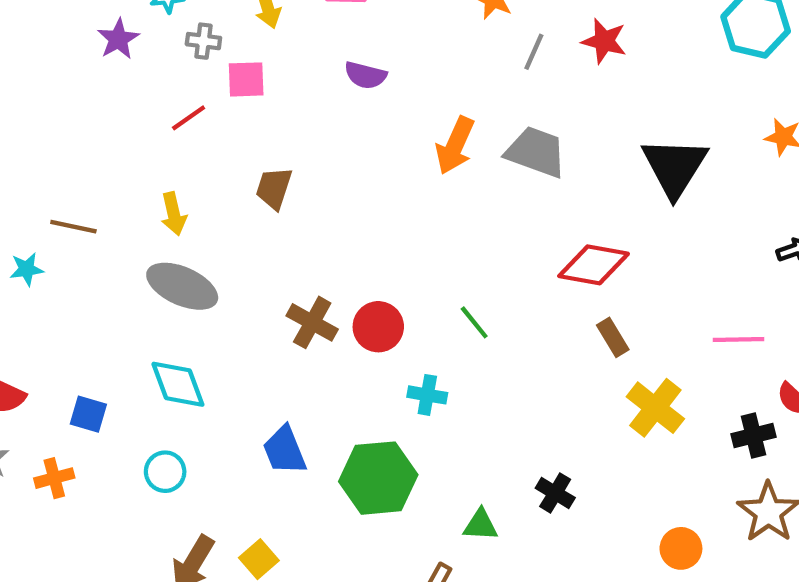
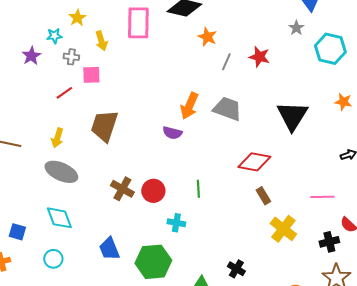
purple semicircle: (365, 75) -> (172, 133), moved
brown trapezoid: (274, 188) -> (104, 126), size x1.6
yellow arrow: (174, 214) -> (57, 138), turned 30
green line: (474, 322) -> (198, 189), turned 36

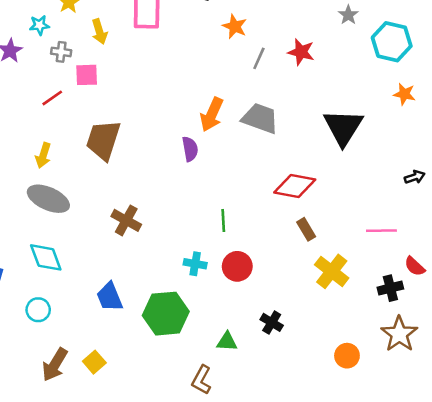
orange star: (343, 102) -> (404, 94), moved
purple semicircle: (172, 133) -> (190, 149), turned -114
red circle: (153, 191) -> (237, 266), moved

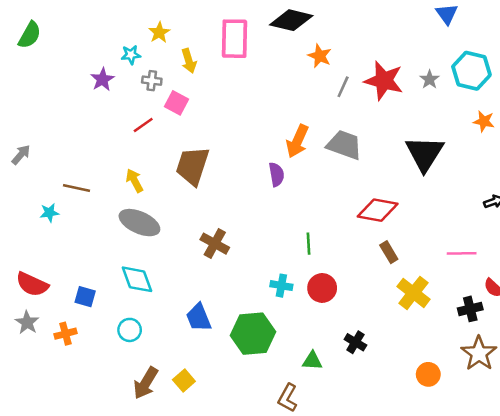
gray star: (348, 15) -> (430, 79), moved
red star: (301, 52) -> (384, 81), size x1.5
pink square: (87, 75) -> (176, 103), turned 30
yellow arrow: (43, 155) -> (135, 181), turned 135

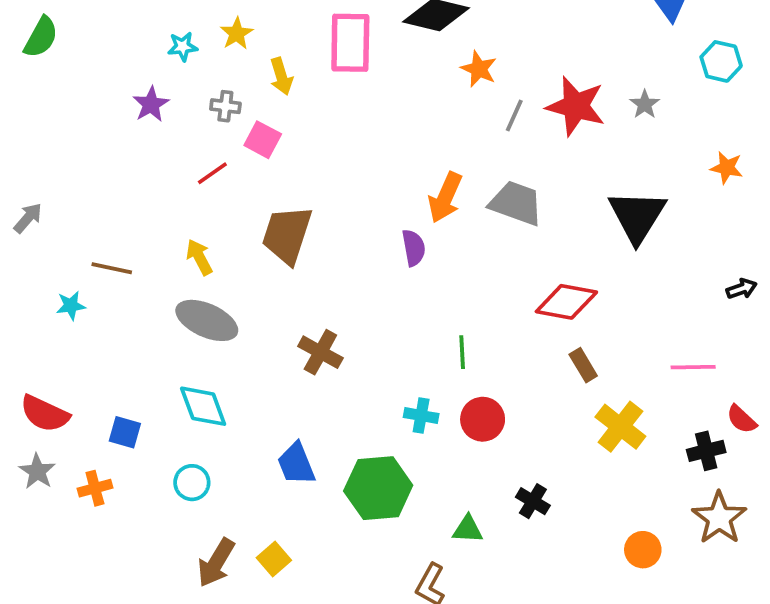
cyan star: (131, 55) -> (183, 47), moved
cyan hexagon: (471, 71) -> (721, 61), moved, size x0.7

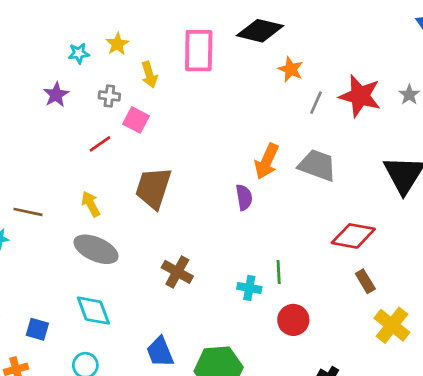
cyan cross: (421, 415) -> (249, 288), moved

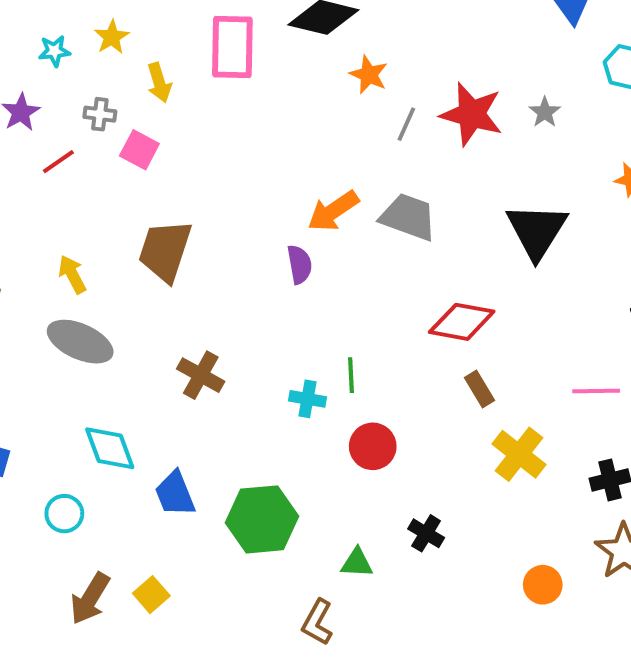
red line: (100, 144) -> (58, 162), moved
orange arrow: (267, 161) -> (333, 211), turned 32
cyan diamond: (93, 311) -> (110, 448), moved

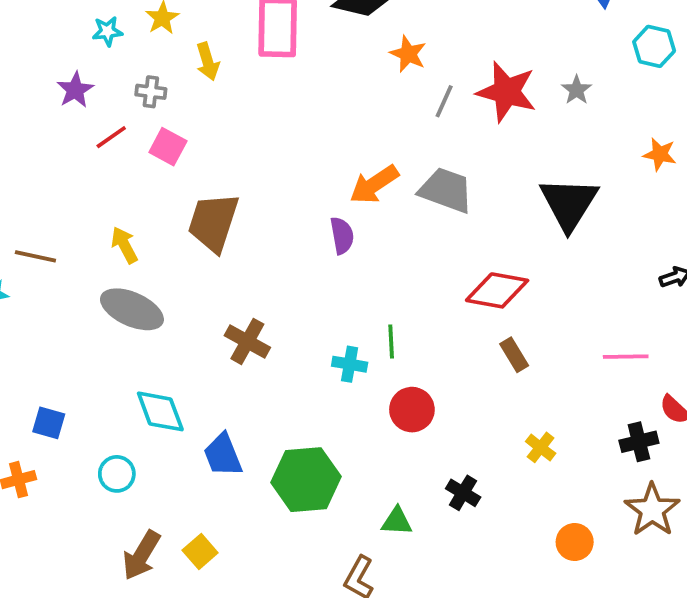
pink square: (139, 150) -> (168, 147), moved
yellow cross: (519, 454) -> (541, 447), moved, size x0.6

